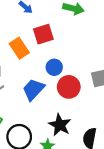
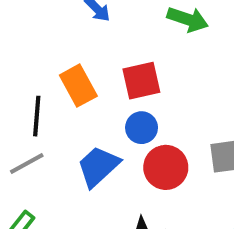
red square: (43, 34) -> (141, 81), moved

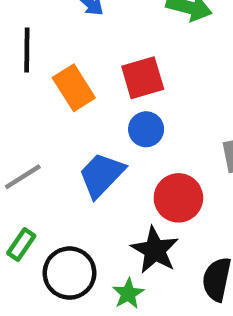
black line: (37, 116) -> (27, 50), moved
red circle: (166, 167) -> (178, 198), moved

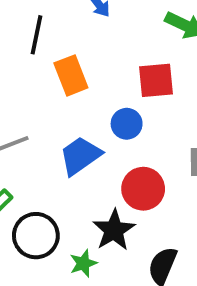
red square: (143, 78) -> (156, 80), moved

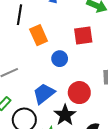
blue circle: (127, 124) -> (60, 59), moved
blue trapezoid: (80, 156) -> (44, 93), moved

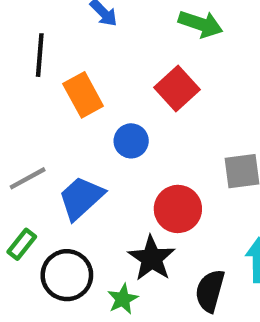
red square: (83, 35) -> (177, 89), turned -30
blue trapezoid: (44, 93) -> (81, 198), moved

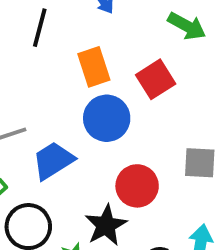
orange rectangle: (83, 95) -> (94, 67), moved
blue circle: (131, 141) -> (107, 118), size x1.5

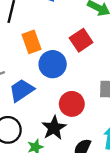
orange rectangle: (94, 67) -> (31, 42), moved

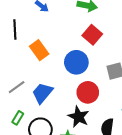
red square: (81, 40) -> (92, 35), moved
blue circle: (53, 64) -> (76, 62), moved

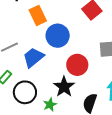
blue circle: (76, 62) -> (58, 36), moved

